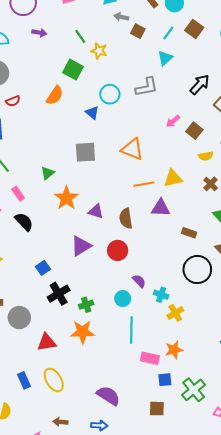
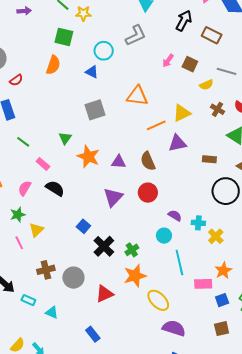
yellow ellipse: (54, 380) -> (158, 300), moved

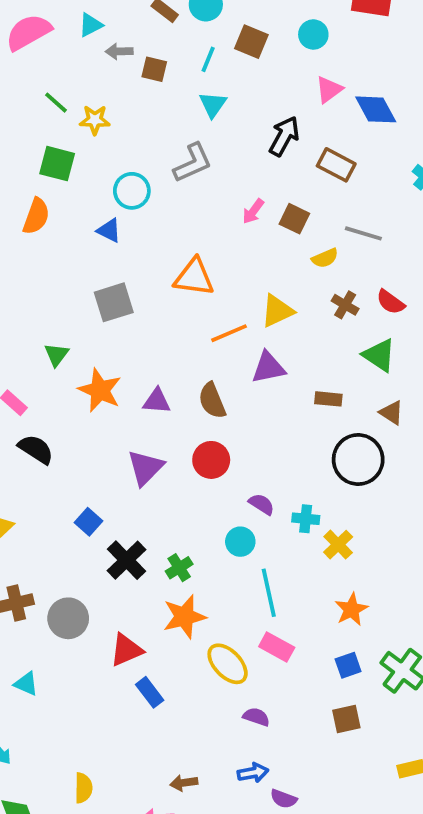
pink rectangle: (203, 284) -> (277, 647), moved, turned 30
purple semicircle: (174, 328) -> (256, 717), size x0.6
blue rectangle: (93, 334) -> (150, 692), moved

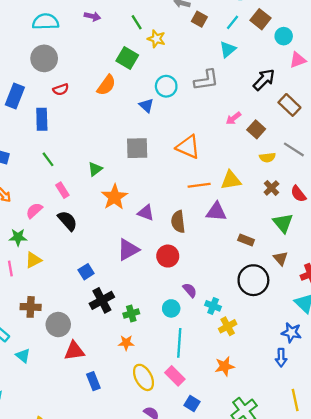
cyan circle: (313, 34) -> (284, 36), moved
orange star: (184, 617) -> (126, 343), size x0.6
red triangle: (126, 650) -> (74, 351), moved
blue square: (348, 665) -> (192, 403), moved, turned 35

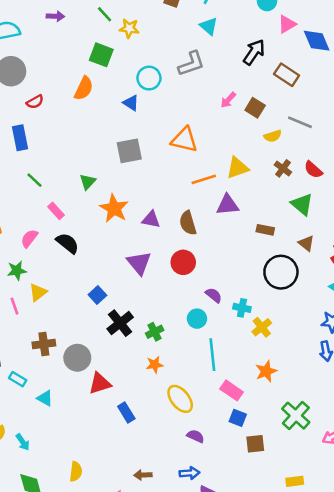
cyan triangle: (228, 49) -> (209, 26), turned -30
purple triangle: (128, 250) -> (139, 263), turned -30
pink rectangle: (175, 376) -> (232, 390), moved

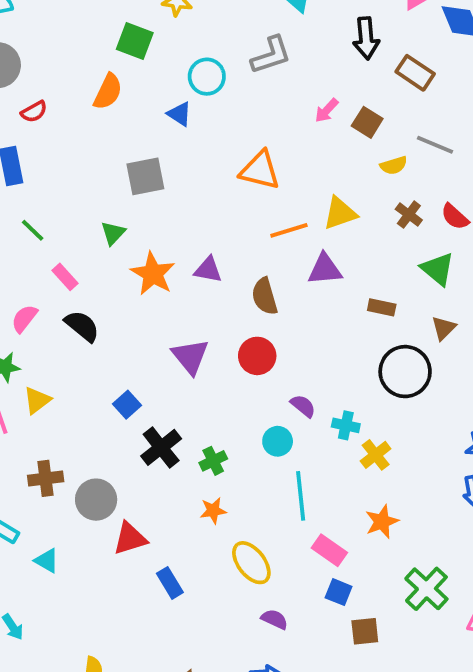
black arrow: (254, 52) -> (366, 38), turned 140
gray square: (129, 151) -> (145, 176), moved
purple triangle: (151, 219) -> (208, 270), moved
brown triangle: (306, 243) -> (444, 328), turned 36

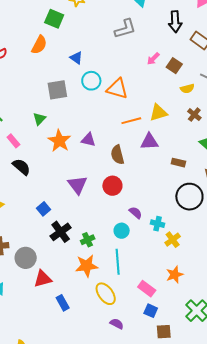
cyan circle: (207, 77) -> (91, 81), moved
cyan line: (301, 496) -> (118, 262), moved
orange star: (213, 511) -> (87, 266), size x1.6

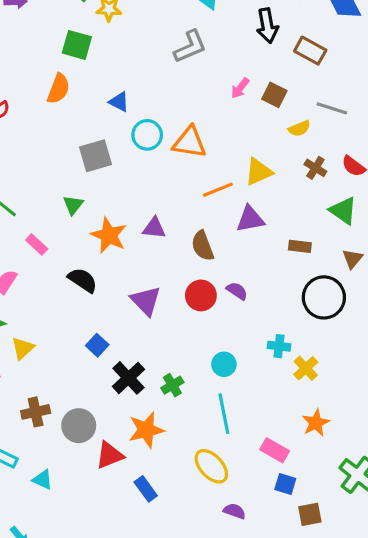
black semicircle: (21, 167) -> (83, 280), moved
purple semicircle: (136, 213) -> (237, 291), moved
orange star: (87, 266) -> (146, 430), moved

